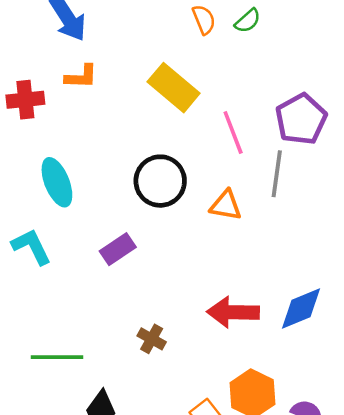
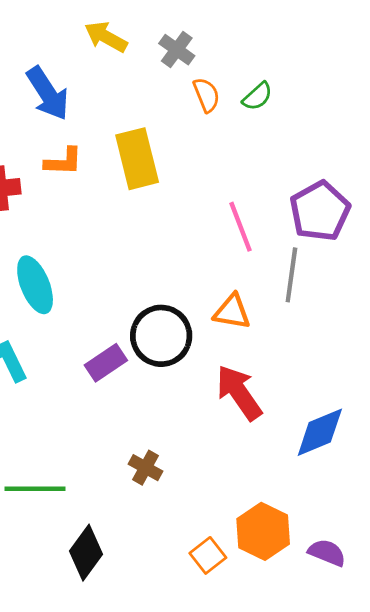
yellow rectangle: (174, 88) -> (137, 159), moved, turned 36
black circle: (160, 181) -> (161, 336), moved
red arrow: (233, 312) -> (239, 393), moved, turned 54

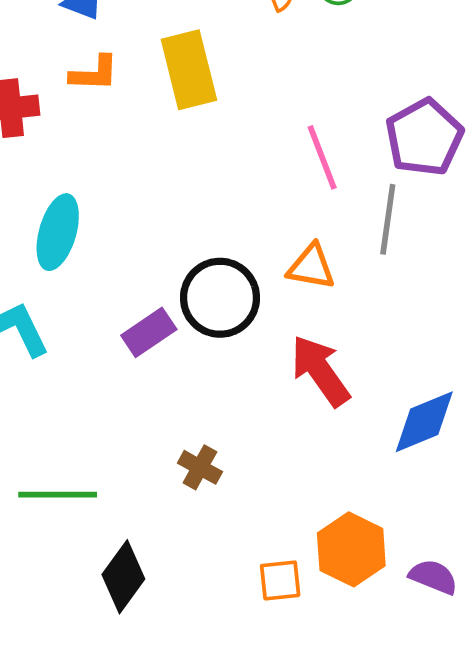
cyan ellipse: (35, 285) -> (58, 232), turned 38
orange square: (208, 555) -> (280, 580), turned 32

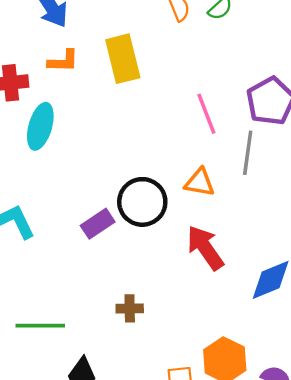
cyan ellipse: (58, 232) -> (40, 126), moved
brown cross: (200, 467) -> (130, 308), turned -30

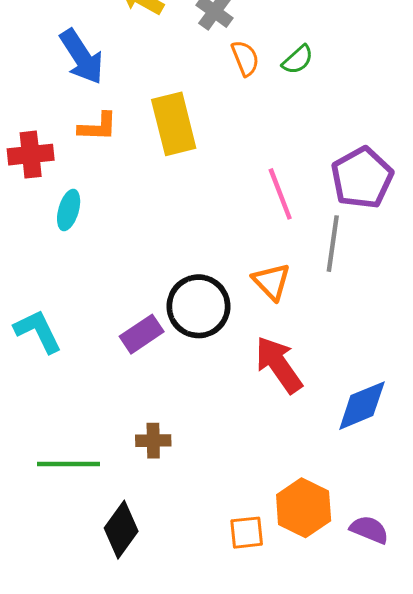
cyan ellipse: (40, 126) -> (69, 210), size x0.7
orange triangle: (200, 182) -> (271, 282), turned 36
brown cross: (130, 308) -> (153, 441), moved

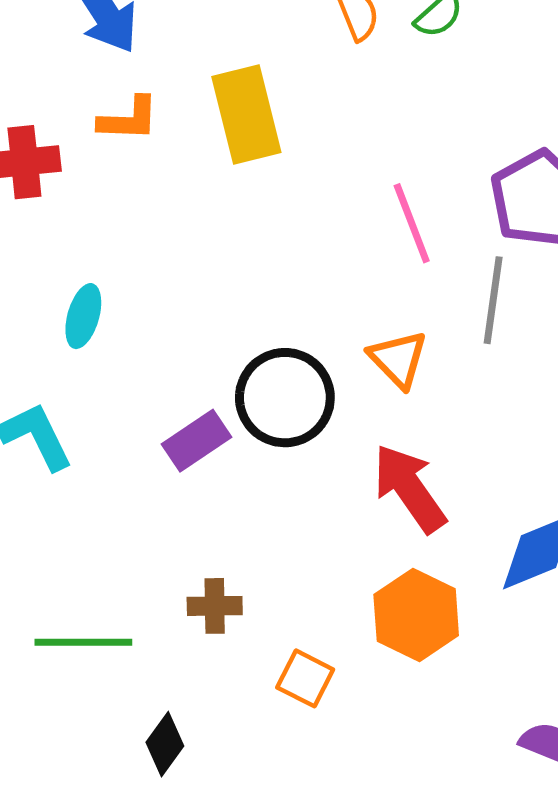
cyan ellipse: (69, 210) -> (83, 316), moved
orange hexagon: (304, 508) -> (416, 615), moved
black diamond: (121, 530) -> (165, 744), size x0.7
orange square: (247, 533) -> (305, 678), moved, turned 33

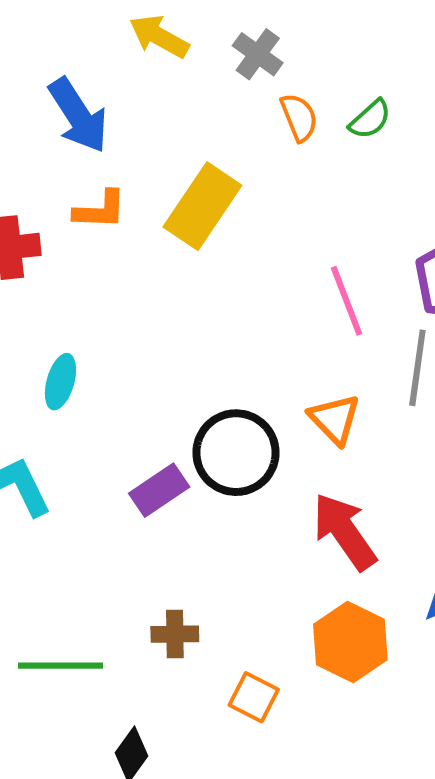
yellow rectangle: (246, 115) -> (202, 206), turned 48

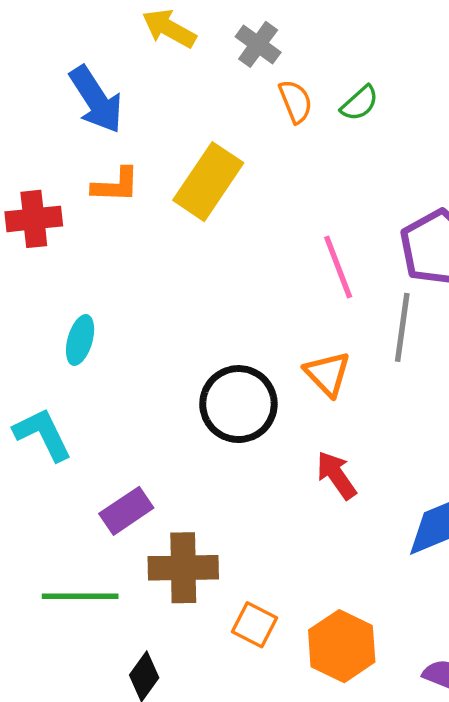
purple rectangle: (159, 490) -> (126, 511), moved
red arrow: (344, 532) -> (336, 475), size x0.7
brown cross: (175, 634) -> (183, 568), size x1.6
orange hexagon: (350, 642) -> (342, 646), moved

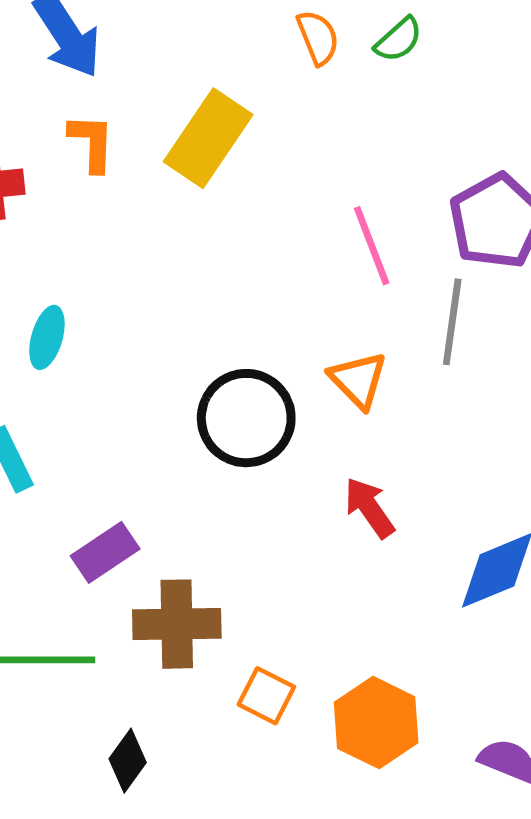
orange L-shape: (116, 185) -> (92, 143), turned -90

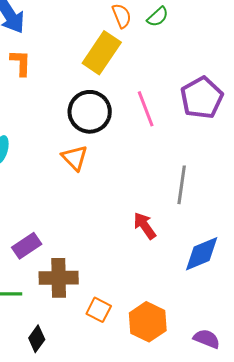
yellow rectangle: (208, 138) -> (102, 53), moved
gray line: (452, 322) -> (182, 185), moved
orange triangle: (358, 380) -> (75, 158), moved
black circle: (246, 418) -> (90, 112), moved

